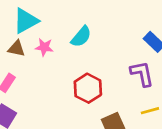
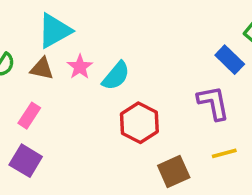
cyan semicircle: (81, 37) -> (116, 76), moved
pink star: (44, 47) -> (80, 67), turned 30

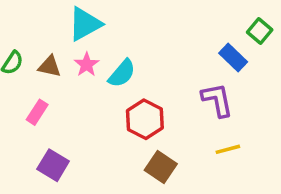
cyan triangle: (55, 31) -> (85, 24), moved
purple square: (26, 161) -> (53, 165), moved
brown square: (174, 171) -> (161, 167), moved, turned -32

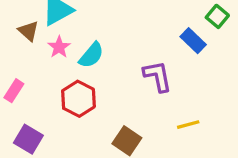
brown triangle: (50, 66) -> (28, 31), moved, turned 30
purple L-shape: (217, 100) -> (158, 76), moved
red hexagon: (145, 119) -> (78, 99), moved

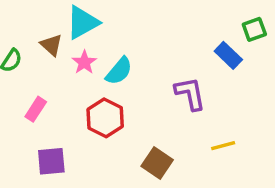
green square: (217, 16) -> (254, 29), turned 30
purple square: (28, 139) -> (51, 161), turned -36

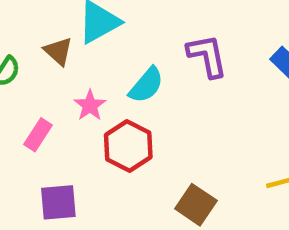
pink star: (84, 62) -> (90, 105), moved
purple L-shape: (190, 94) -> (207, 56), moved

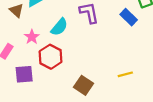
purple square: (58, 202) -> (24, 74), moved

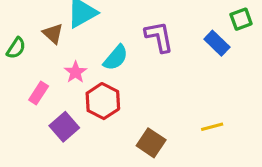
purple square: (24, 74) -> (64, 127), turned -36

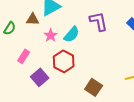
brown triangle: (53, 34) -> (33, 19), turned -40
pink star: (76, 72) -> (51, 35), moved

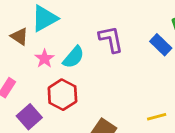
brown triangle: (33, 19) -> (20, 36), turned 32

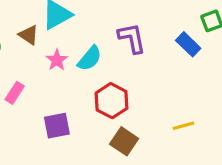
red hexagon: (62, 95) -> (112, 101), moved
purple square: (29, 117) -> (57, 126), moved, turned 30

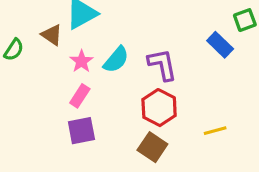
purple L-shape: (132, 38) -> (162, 65), moved
pink rectangle: (15, 93) -> (80, 96), moved
red hexagon: (112, 101) -> (159, 108), moved

